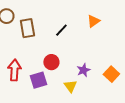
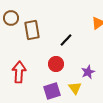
black line: (61, 30) -> (66, 40), moved
purple square: (38, 80) -> (52, 91), moved

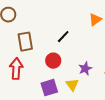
brown rectangle: (32, 30) -> (25, 42), moved

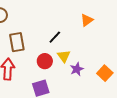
yellow triangle: (72, 85) -> (64, 56), moved

